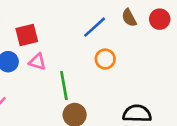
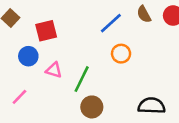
pink triangle: (37, 62) -> (54, 70), moved
green line: (64, 86) -> (82, 79), turned 36

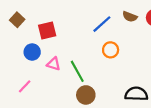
brown semicircle: (144, 14) -> (130, 17), turned -40
green line: (82, 79) -> (77, 71), turned -55

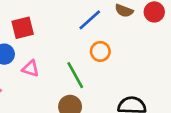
green line: (77, 71) -> (75, 75), moved

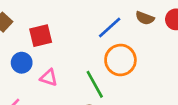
orange circle: (100, 51) -> (120, 60), size x1.5

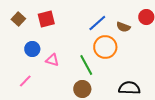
brown semicircle: (145, 18) -> (123, 27), moved
red square: (41, 36) -> (46, 19), moved

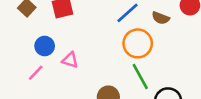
green line: (86, 65) -> (140, 77), moved
pink line: (25, 81) -> (36, 73), moved

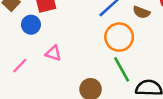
blue circle: (45, 46) -> (31, 25), moved

